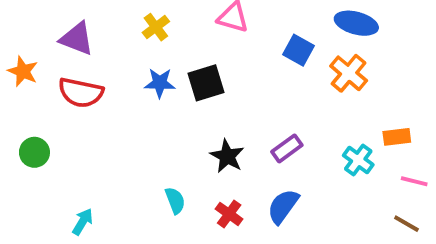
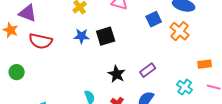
purple triangle: (77, 39) -> (28, 13), moved
blue square: (298, 50) -> (154, 19), turned 35
cyan cross: (358, 160) -> (185, 87), moved

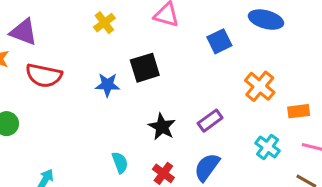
orange cross: (180, 31) -> (260, 86), moved
blue star: (82, 36) -> (107, 85), moved

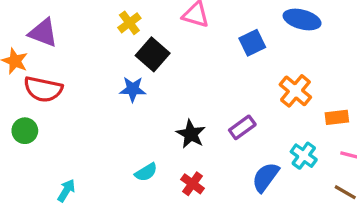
black square: (145, 68) -> (153, 54), moved, turned -32
red semicircle: (44, 75) -> (43, 89), moved
cyan semicircle: (120, 162) -> (146, 172), turned 80
blue semicircle: (207, 167) -> (266, 177), moved

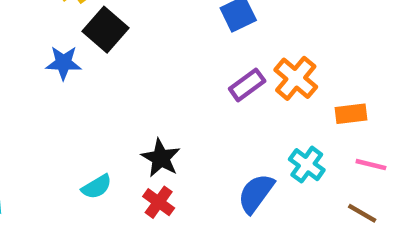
blue star: (133, 89) -> (63, 63), moved
purple rectangle: (242, 127) -> (247, 85), moved
black star: (191, 134) -> (161, 158), moved

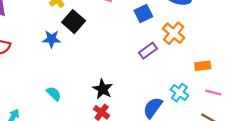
orange cross: (296, 78) -> (174, 33), moved
cyan semicircle: (97, 187) -> (54, 94), moved, turned -105

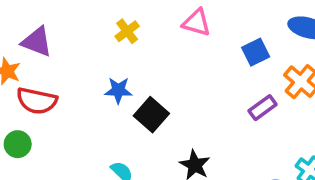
black square: (74, 22) -> (151, 115), moved

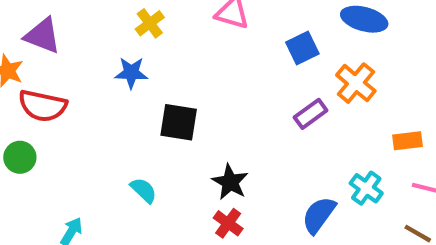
blue star: (118, 90) -> (131, 73), moved
black square: (151, 115) -> (179, 122), turned -32

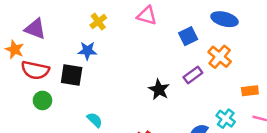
black square: (179, 122) -> (72, 75), moved
green circle: (20, 157) -> (42, 100), moved
black star: (230, 182) -> (159, 90), moved

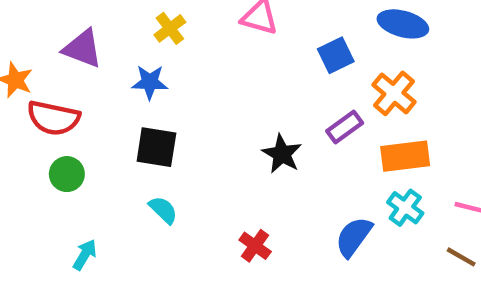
purple triangle: (35, 29) -> (83, 49), moved
black square: (72, 75) -> (156, 147), moved
orange rectangle: (250, 91) -> (405, 156), moved, size x1.5

